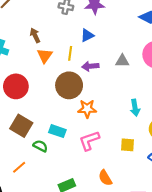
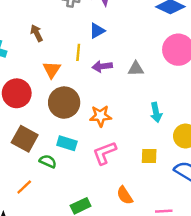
orange triangle: (45, 56) -> (52, 70), moved
gray triangle: (122, 61) -> (136, 69), moved
brown circle: (69, 85) -> (64, 103), moved

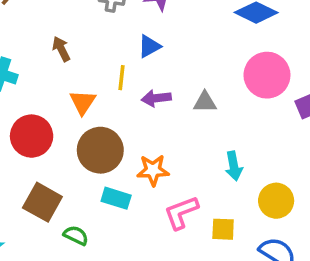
cyan rectangle: (67, 143) -> (116, 198), moved
pink L-shape: (104, 153) -> (181, 212), moved

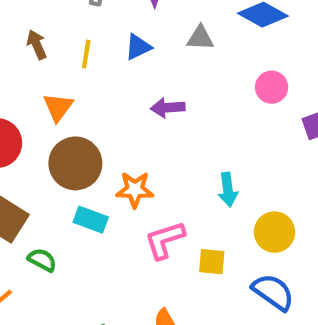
pink circle: (267, 75) -> (272, 87), size x0.6
yellow line: (121, 78) -> (86, 54), moved
purple arrow: (156, 98) -> (168, 108), moved
gray triangle: (205, 102) -> (200, 38), moved

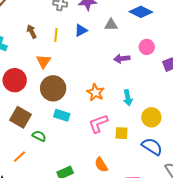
purple arrow: (168, 108) -> (122, 59), moved
orange star: (135, 190) -> (95, 92), moved, turned 30

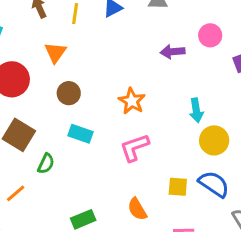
brown circle: (53, 88) -> (69, 93), size x0.6
cyan arrow: (128, 98) -> (196, 110), moved
yellow square: (122, 133) -> (178, 187), moved
green semicircle: (39, 136) -> (46, 164), turned 88

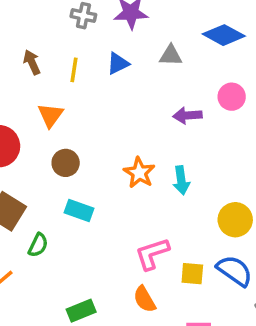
cyan arrow: (196, 110) -> (181, 180), moved
pink L-shape: (135, 148) -> (152, 254), moved

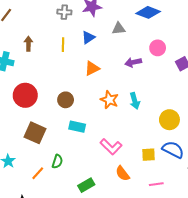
brown arrow: (32, 62) -> (28, 44), moved, turned 32
orange triangle: (50, 115) -> (92, 68), moved, turned 35
green semicircle: (38, 245) -> (57, 162), moved
pink L-shape: (152, 254) -> (111, 147), moved, turned -110

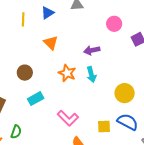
purple arrow: (133, 62) -> (92, 50), moved
orange triangle: (92, 68) -> (51, 43), turned -49
cyan rectangle: (77, 127) -> (36, 99), turned -42

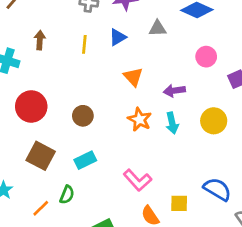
orange triangle: (51, 43) -> (133, 77), moved
yellow circle: (125, 93) -> (214, 121), moved
cyan rectangle: (36, 99) -> (85, 160), moved
yellow square: (104, 126) -> (179, 203), moved

